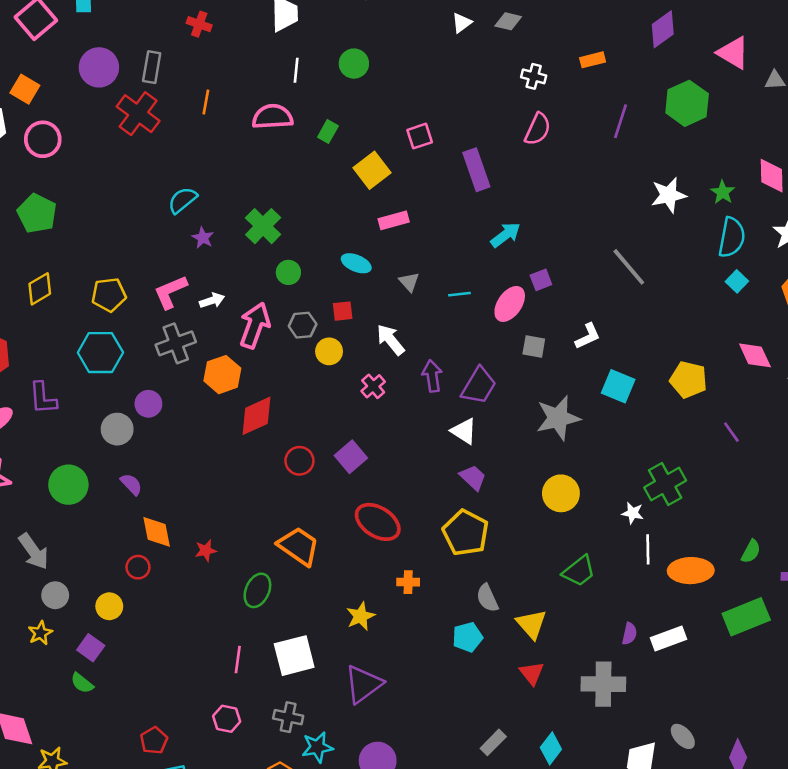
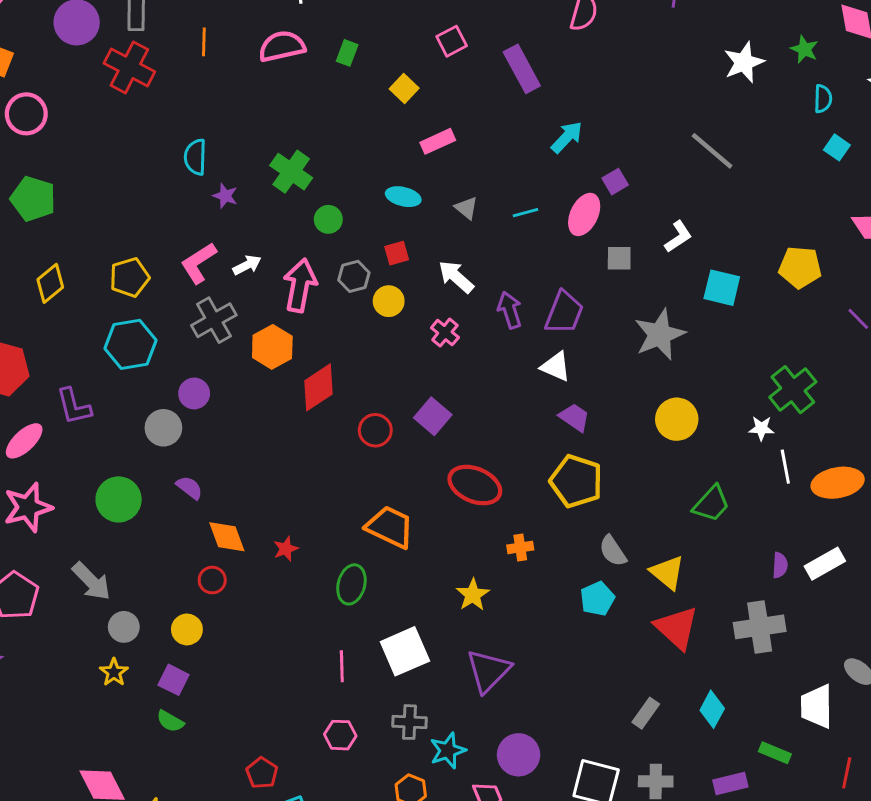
yellow square: (372, 170) -> (404, 89), size x0.7
cyan semicircle: (183, 200) -> (195, 157), turned -40
cyan semicircle: (732, 237) -> (823, 99), size x0.6
red triangle: (532, 673) -> (677, 628), size x1.6

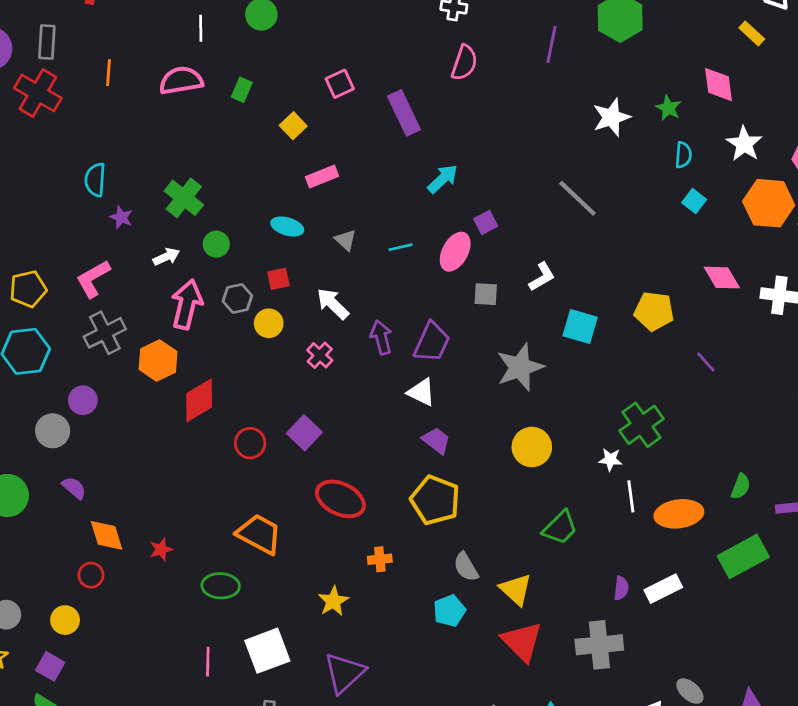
white arrow: (247, 265) -> (166, 257), moved
green ellipse: (351, 584) -> (221, 586), turned 75

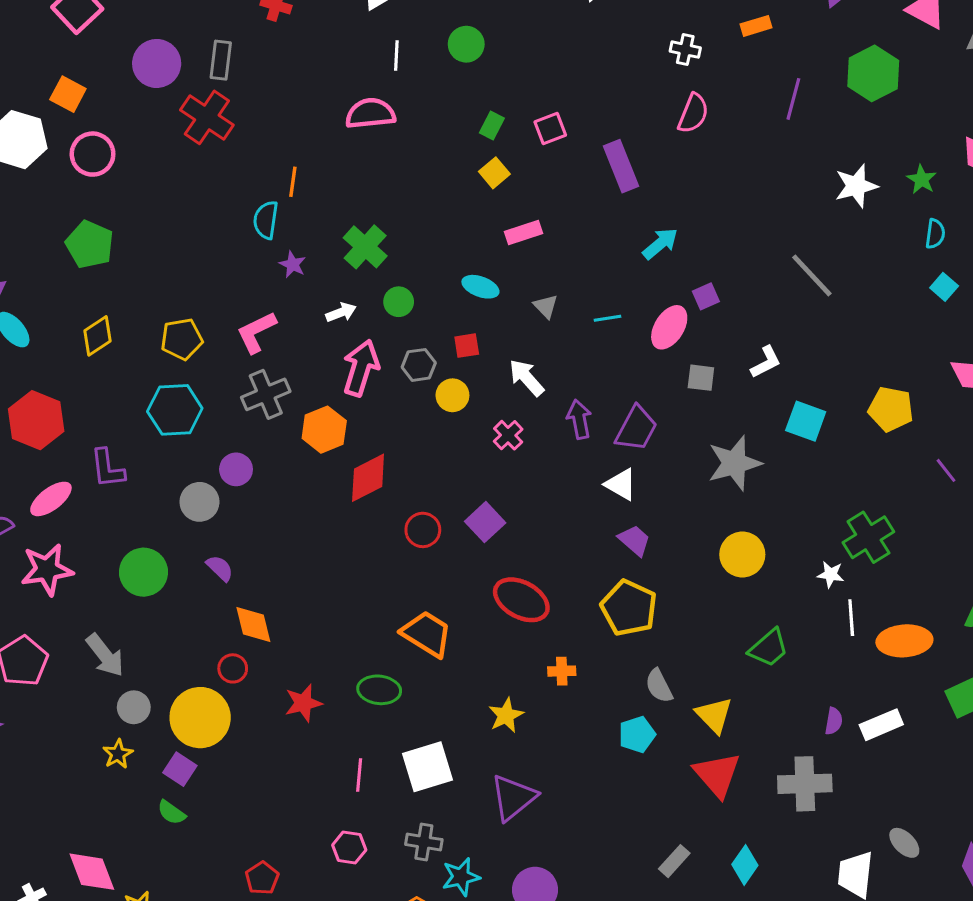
orange line: (109, 73) -> (293, 182), moved
green rectangle: (242, 90) -> (492, 125), moved
red star: (161, 549) -> (303, 703), moved, size x1.4
yellow circle: (65, 620) -> (200, 718), size x1.8

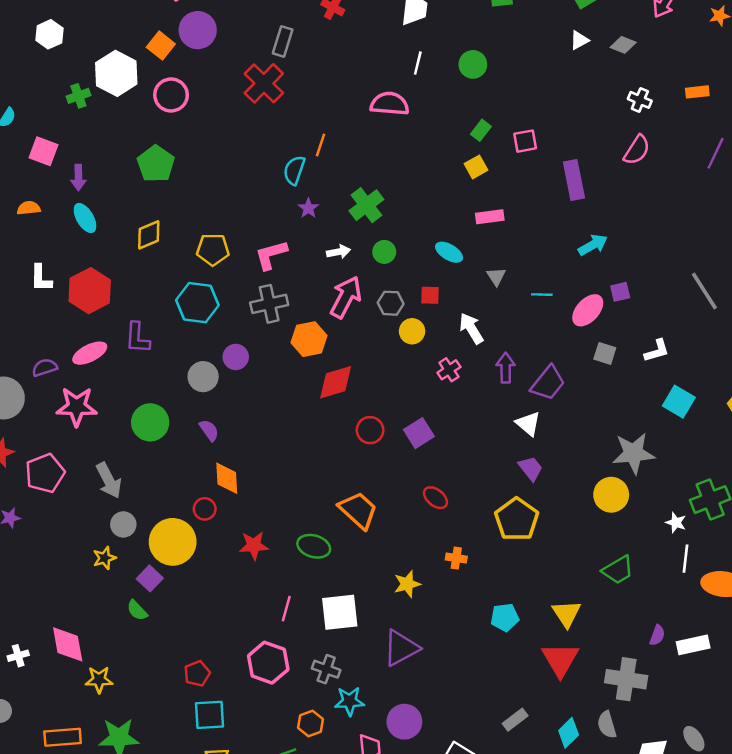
purple circle: (157, 63) -> (198, 30), moved
gray star: (734, 463) -> (633, 453), moved
red ellipse: (521, 600) -> (435, 498), size x0.6
gray semicircle: (659, 686) -> (607, 725), moved
pink hexagon: (349, 847) -> (268, 663), size x1.6

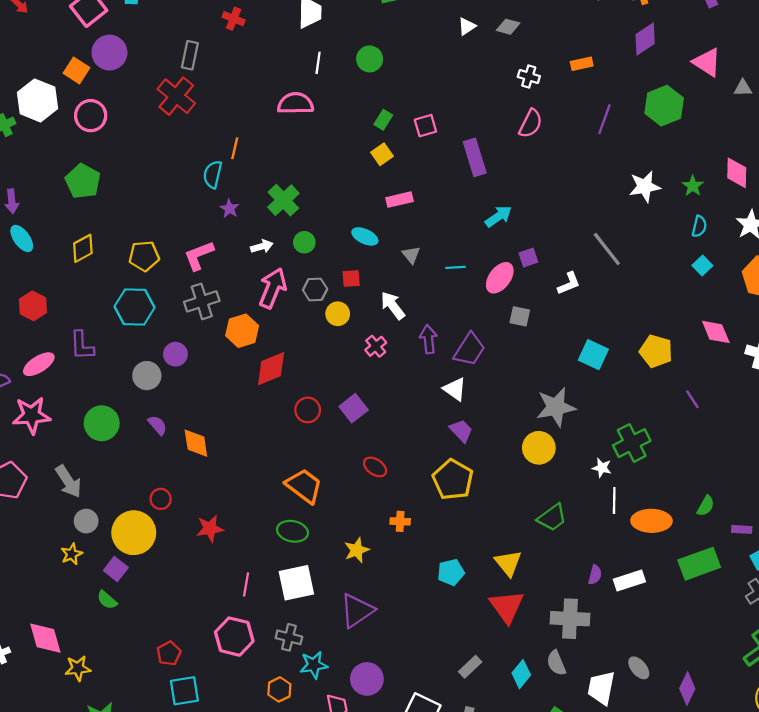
red hexagon: (90, 291) -> (33, 306), size x0.7
white L-shape: (657, 351) -> (569, 283), moved
orange diamond: (227, 478) -> (196, 443), moved
green ellipse: (314, 546) -> (292, 531), moved

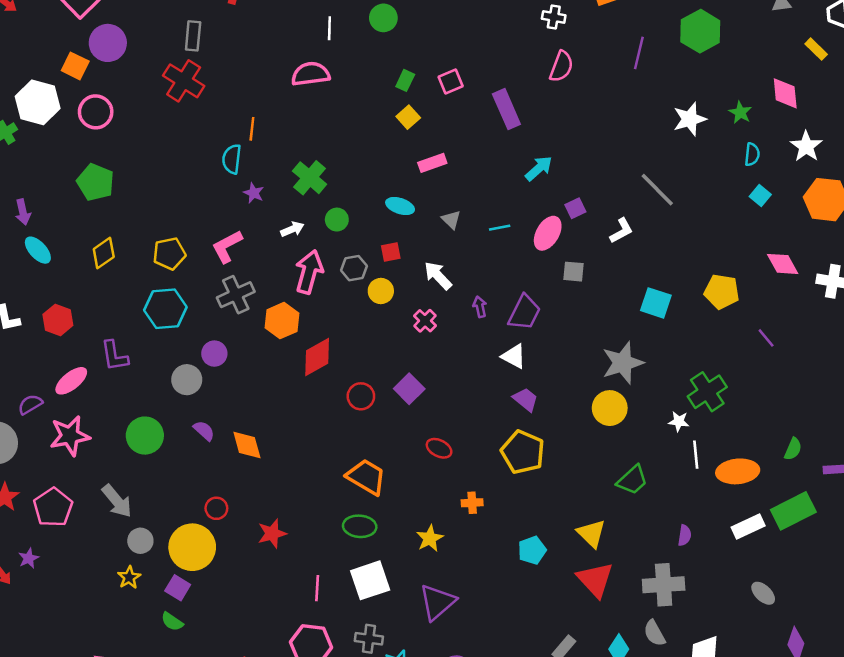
purple arrow: (428, 339) -> (480, 307), size x0.7
white rectangle: (629, 580) -> (748, 527), moved
gray ellipse: (639, 668) -> (763, 593), moved

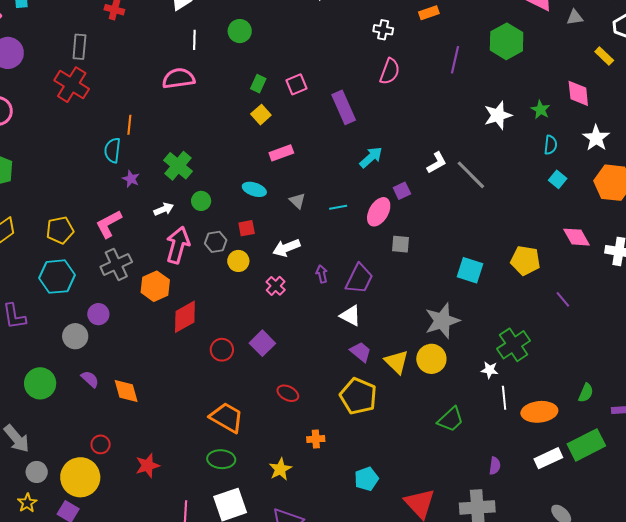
white L-shape: (621, 231) -> (437, 163), moved
white arrow: (438, 276) -> (286, 248), turned -68
yellow triangle: (591, 533) -> (397, 362), moved

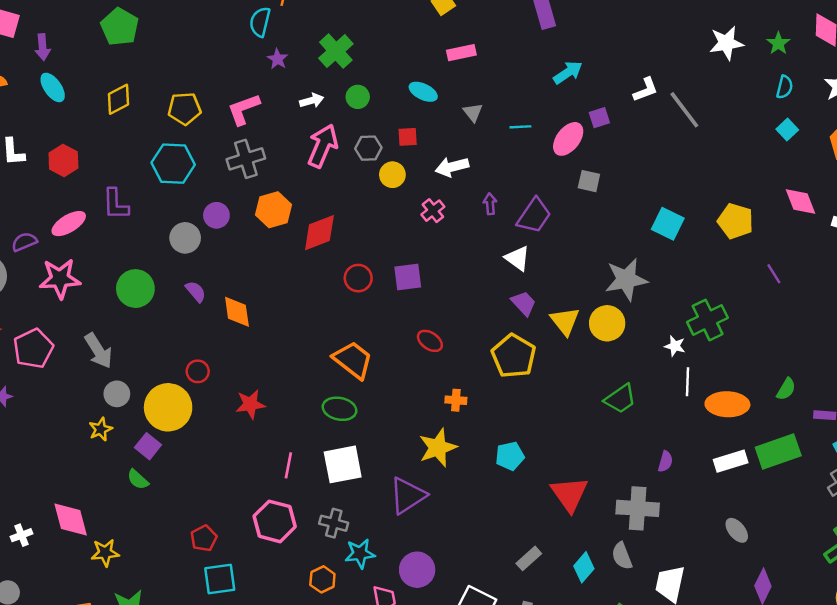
orange hexagon: (155, 286) -> (273, 210), moved
purple square: (262, 343) -> (408, 277), turned 30
yellow star: (280, 469) -> (438, 448), moved, size x1.4

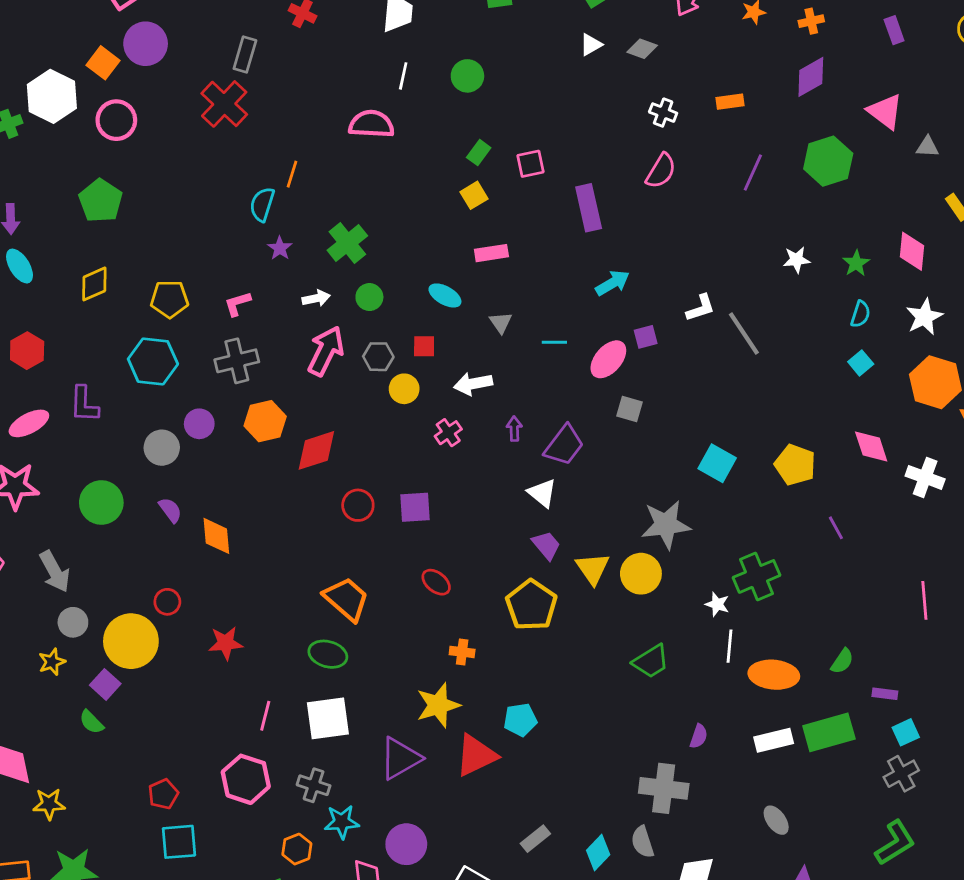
white star: (726, 43) -> (797, 260), size x0.7
pink L-shape: (244, 109) -> (237, 304), size x0.7
red triangle: (569, 494) -> (476, 755), moved, turned 36

